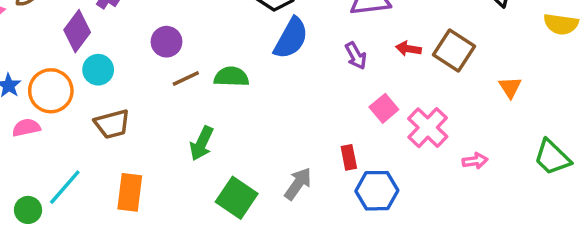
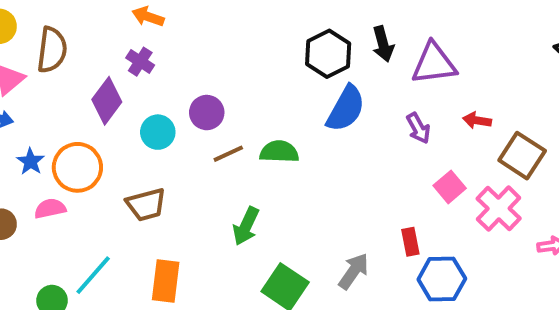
brown square: (454, 50) -> (522, 156), moved
cyan circle: (98, 70) -> (158, 132), moved

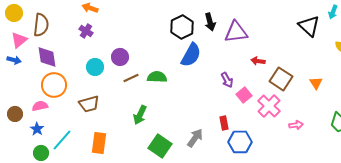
purple diamond: (107, 101) -> (47, 57), moved, turned -45
purple arrow: (418, 128) -> (227, 80), moved
blue star: (30, 161) -> (37, 129), moved

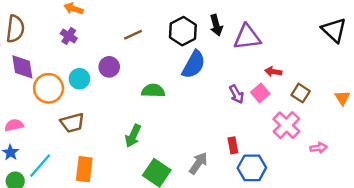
brown line: (131, 78) -> (133, 35), moved
brown square: (281, 79) -> (301, 93), size x0.7
orange circle: (54, 85) -> (49, 88), moved
pink square: (244, 95) -> (260, 93), moved

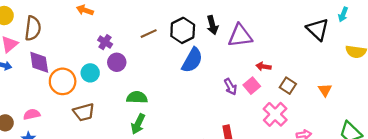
brown line: (133, 35) -> (149, 34), moved
purple cross: (69, 36) -> (105, 42), moved
green semicircle: (153, 91) -> (137, 97), moved

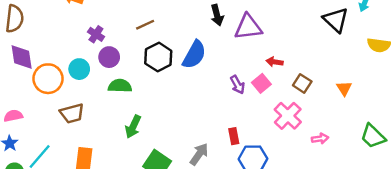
black hexagon: (183, 30) -> (158, 57), moved
green semicircle: (137, 97) -> (120, 86), moved

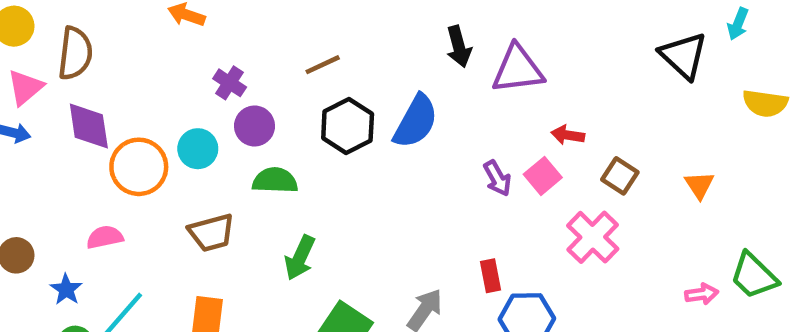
brown trapezoid: (72, 113) -> (211, 233), moved
pink semicircle: (13, 116) -> (105, 237), moved
pink arrow: (320, 139) -> (702, 294), moved

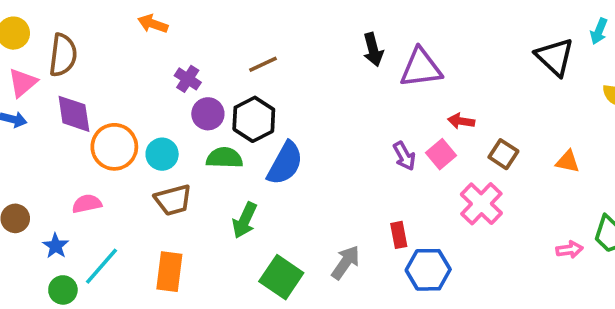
blue semicircle: (416, 121) -> (285, 163), moved
black hexagon: (348, 126) -> (254, 119), moved
cyan circle: (198, 149) -> (162, 154), moved
orange triangle: (699, 185) -> (568, 161), turned -45

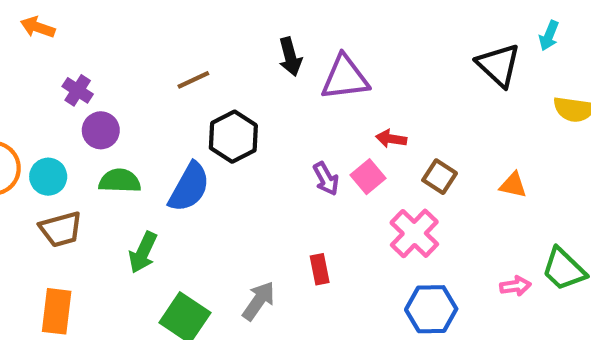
brown line: (263, 64) -> (193, 80), moved
black hexagon: (254, 119) -> (233, 137), moved
blue hexagon: (428, 270) -> (431, 309), moved

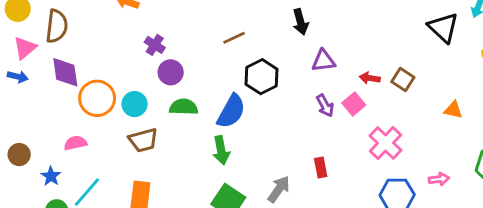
purple triangle: (345, 78) -> (324, 61), moved, size x0.7
brown square: (440, 177) -> (403, 80), moved
green arrow: (143, 252) -> (221, 150), moved, turned -36
pink arrow: (515, 286) -> (439, 179), moved

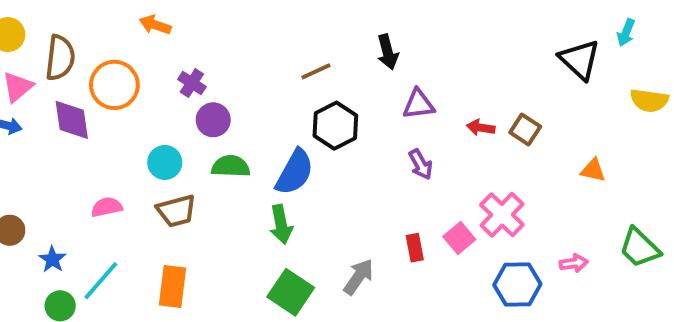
brown line: (234, 38) -> (316, 71), moved
orange circle: (97, 98) -> (114, 85), moved
pink square: (354, 104) -> (459, 238), moved
pink semicircle: (75, 143) -> (107, 207), moved

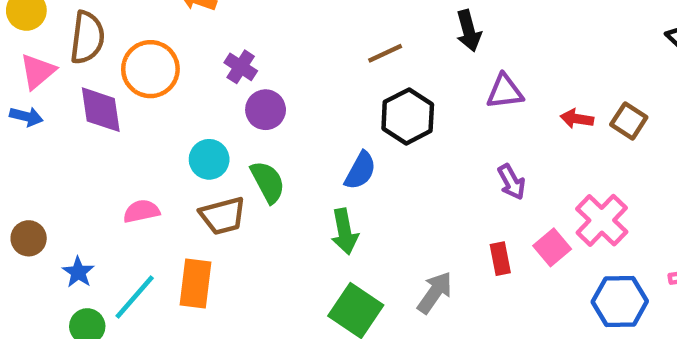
purple arrow: (421, 164) -> (511, 182), moved
green semicircle: (231, 166) -> (268, 182), moved, turned 60
blue semicircle: (295, 172) -> (360, 171), size x0.7
orange rectangle: (173, 286) -> (196, 283), moved

